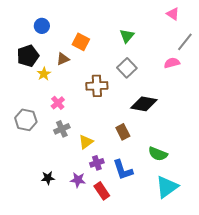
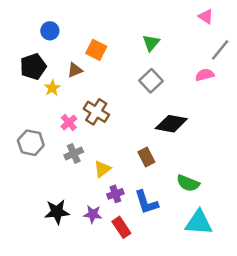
brown cross: (97, 86) -> (96, 112), moved, turned 35
black star: (48, 178) -> (57, 212), size x1.5
cyan triangle: (167, 187) -> (199, 223), turned 40

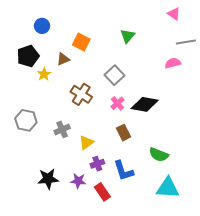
gray line: (220, 50) -> (186, 42), turned 42
gray square: (151, 81) -> (114, 75), moved
pink cross: (69, 122) -> (117, 103), moved

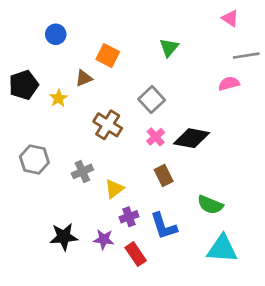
black pentagon: (28, 56) -> (24, 85), moved

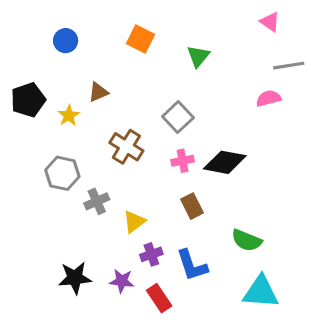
orange square: (108, 56) -> (140, 39), moved
pink cross: (156, 137) -> (183, 161), turned 30
gray hexagon: (34, 159) -> (62, 173), moved

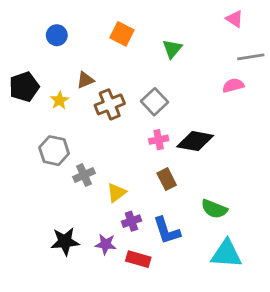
brown cross: (126, 147) -> (110, 104), moved, turned 36
red rectangle: (159, 298) -> (138, 259), turned -40

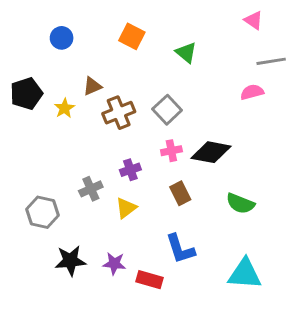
green triangle: (172, 49) -> (186, 53), turned -30
gray hexagon: (54, 151) -> (42, 212), moved
green semicircle: (214, 209) -> (240, 203), moved
purple cross: (131, 221) -> (130, 170), moved

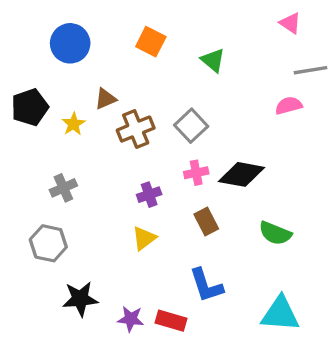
blue circle: (62, 38) -> (70, 43), size x1.5
gray cross: (91, 189) -> (63, 188), moved
purple star: (114, 264) -> (131, 319), moved

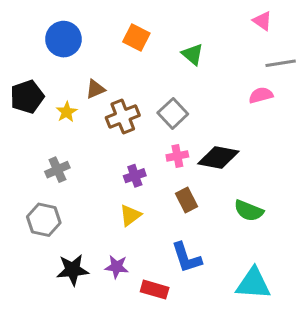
purple star: (131, 319) -> (117, 267), moved

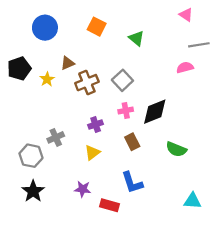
black diamond: (218, 157) -> (155, 112), turned -32
gray cross: (57, 170) -> (56, 137), moved
black star: (73, 270) -> (33, 191), moved, turned -30
cyan triangle: (253, 284) -> (192, 201), moved, size x0.7

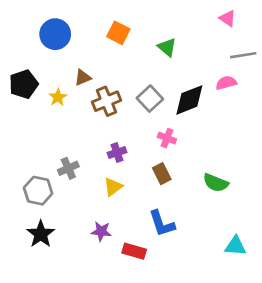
pink cross: (126, 111) -> (167, 138), moved, turned 32
black diamond: (155, 112) -> (189, 100), moved

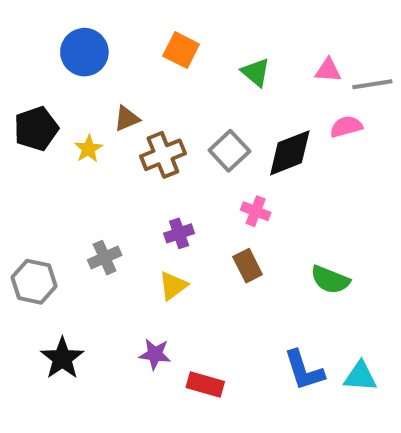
pink triangle: (227, 18) -> (328, 70), moved, turned -30
gray hexagon: (38, 191) -> (34, 282), moved
blue L-shape: (162, 224) -> (304, 370), moved

